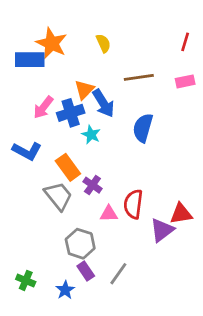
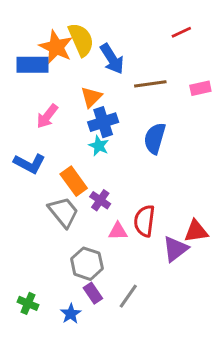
red line: (185, 42) -> (181, 32), moved, turned 48
yellow semicircle: (103, 43) -> (81, 40), moved, size x1.6
blue arrow: (103, 103) -> (112, 59), moved
blue cross: (71, 113) -> (103, 122), moved

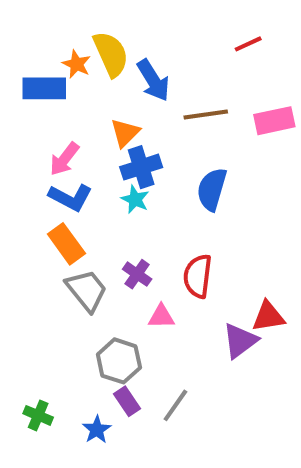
orange star: (56, 47) -> (77, 64), size x0.6
pink rectangle: (200, 88) -> (274, 121), size x1.4
blue L-shape: (29, 163) -> (70, 197), moved
orange rectangle: (74, 181) -> (66, 244), moved
red semicircle: (144, 221) -> (198, 276), moved

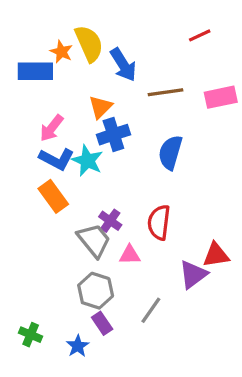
cyan star: (135, 199) -> (87, 161), moved, size x1.4
gray trapezoid: (87, 290) -> (94, 240), moved
gray line: (175, 405) -> (151, 310), moved

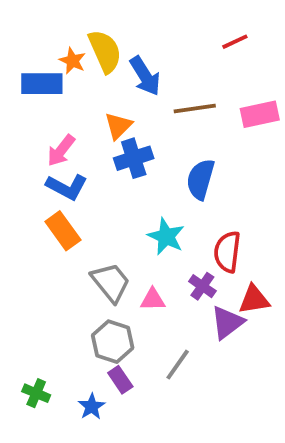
cyan star: (87, 161) -> (166, 237), moved
purple cross: (110, 221) -> (202, 286), moved
red semicircle: (159, 222) -> (227, 252), moved

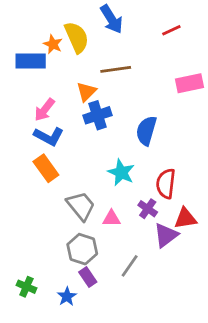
blue arrow: (145, 76) -> (111, 19), moved
brown line: (195, 109) -> (116, 69), moved

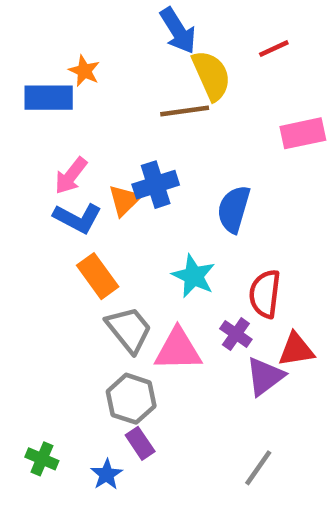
yellow semicircle: (77, 37) -> (211, 75), moved
orange triangle: (86, 92) -> (124, 200), moved
orange rectangle: (46, 168) -> (98, 276), moved
pink triangle: (111, 218) -> (178, 350), size x1.6
gray line: (130, 266) -> (258, 468), moved

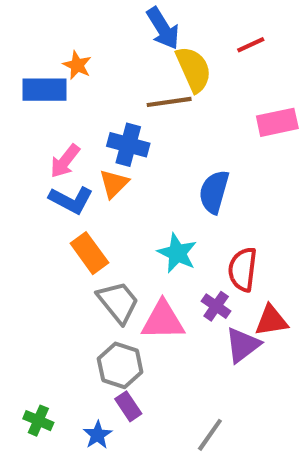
blue cross: (156, 185) -> (128, 145), moved, turned 33
gray line: (258, 468) -> (210, 435), moved

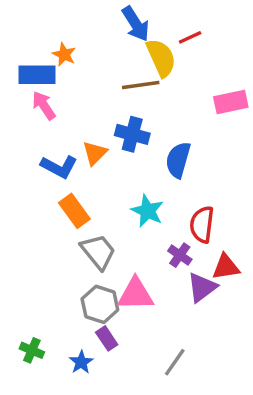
red line: (251, 45) -> (190, 37), moved
blue cross: (128, 145) -> (132, 134), moved
pink arrow: (65, 161) -> (44, 105), moved, turned 108
pink triangle: (163, 320) -> (136, 294), moved

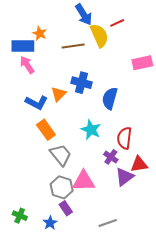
brown line: (141, 85) -> (73, 46), moved
gray line: (175, 362) -> (108, 223), turned 36

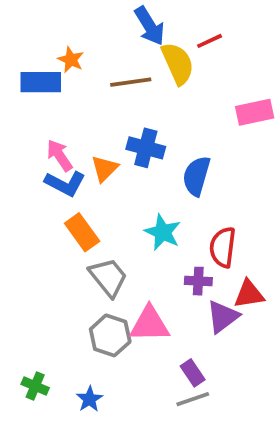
pink arrow: (27, 65) -> (60, 155), moved
purple cross: (111, 157) -> (198, 281), turned -32
purple rectangle: (66, 208) -> (193, 373), moved

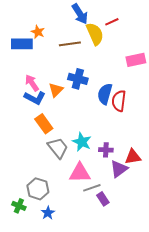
cyan star: (163, 232) -> (82, 142), moved
red semicircle: (223, 247) -> (119, 101), moved
gray hexagon: (110, 335) -> (38, 189), moved
gray line: (193, 399) -> (92, 188), moved

